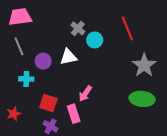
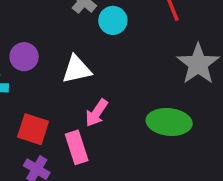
white triangle: (68, 57) -> (77, 69), moved
green ellipse: (142, 99) -> (169, 122), moved

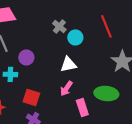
white triangle: (77, 69) -> (68, 64), moved
pink rectangle: (77, 147) -> (82, 107), moved

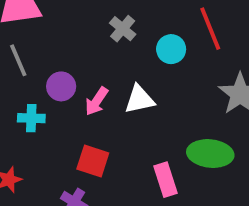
cyan circle: (75, 37) -> (171, 49), moved
pink arrow: (66, 88) -> (97, 101), moved
red square: (31, 97) -> (93, 161), moved

